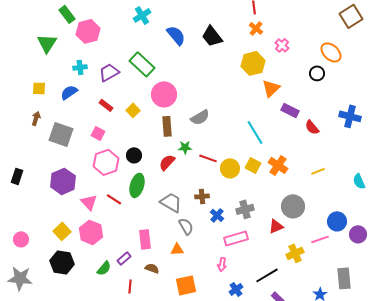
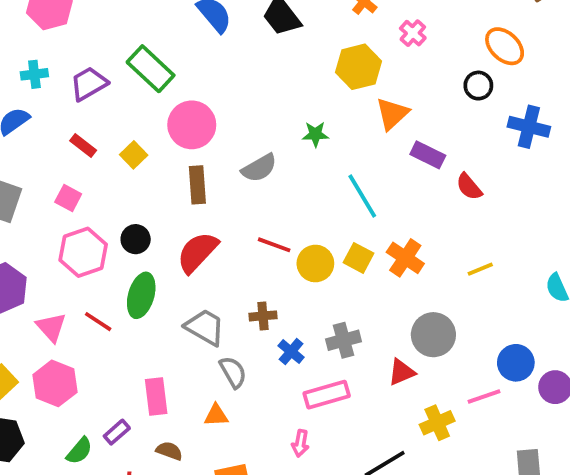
blue cross: (350, 116) -> (529, 127), moved
green star: (185, 147) -> (315, 134), moved
red semicircle: (167, 162) -> (197, 252), size x1.4

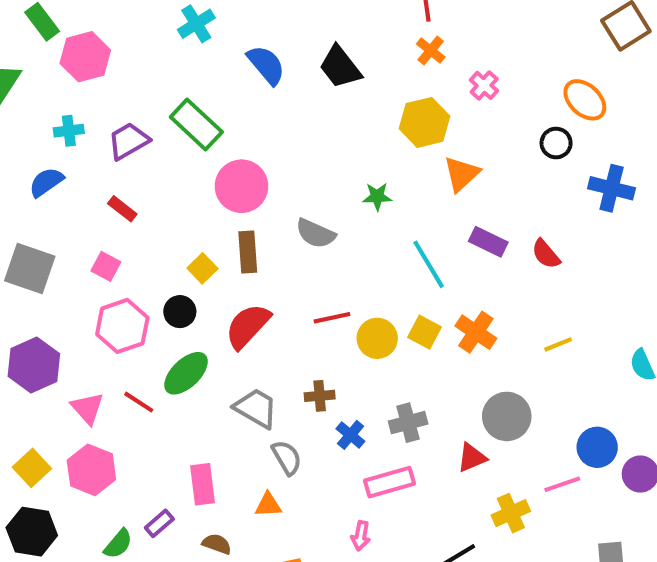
yellow square: (134, 155) -> (202, 268), moved
purple rectangle: (428, 155) -> (488, 242), moved
gray semicircle: (259, 168) -> (316, 233), turned 54
red line: (274, 245) -> (332, 318), turned -32
green ellipse: (141, 295) -> (186, 373), turned 30

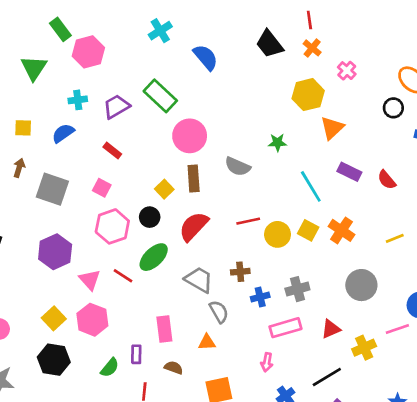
black trapezoid: (340, 67) -> (270, 44), moved
blue cross: (350, 435) -> (260, 297), turned 36
red triangle: (472, 458) -> (331, 329), moved
purple rectangle: (159, 523) -> (136, 354), turned -48

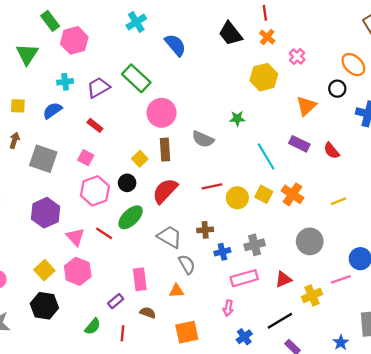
orange triangle: (332, 128) -> (306, 106), moved
purple rectangle: (136, 354) -> (116, 301), turned 49
green semicircle: (110, 368) -> (93, 326), moved

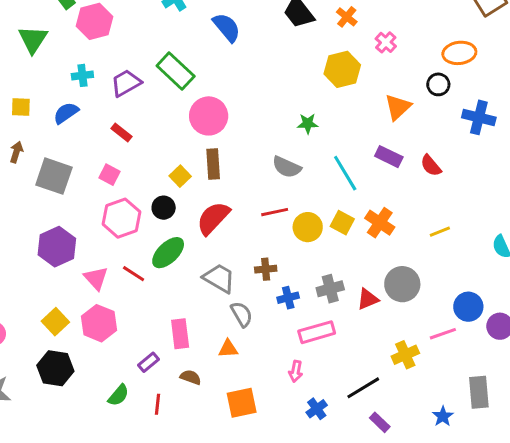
orange ellipse: (353, 65) -> (459, 53), turned -50
gray semicircle: (203, 139) -> (287, 167), moved
red triangle: (283, 279) -> (368, 299), moved

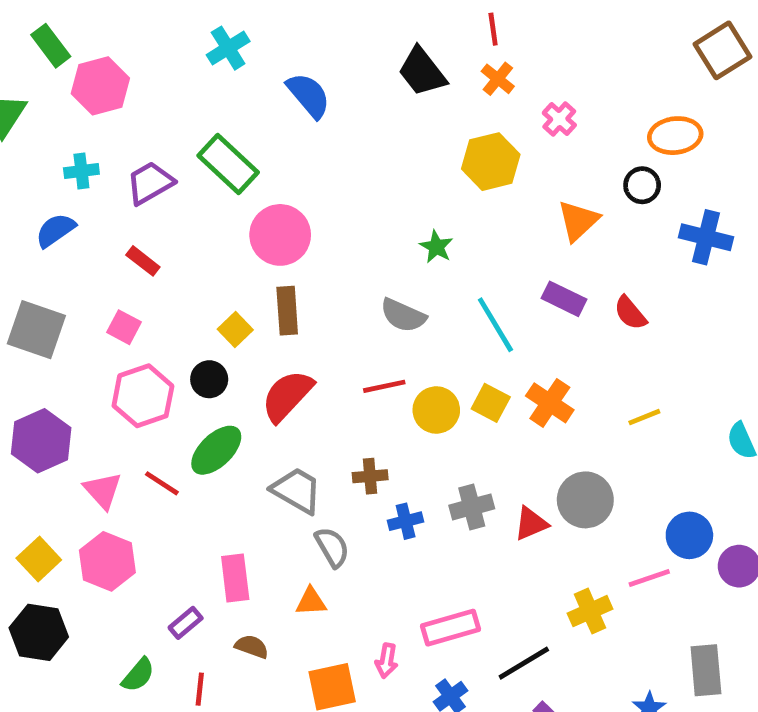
green star: (308, 123) -> (436, 247), turned 30
pink rectangle: (317, 332) -> (450, 628), moved
pink arrow: (296, 371) -> (387, 661), moved

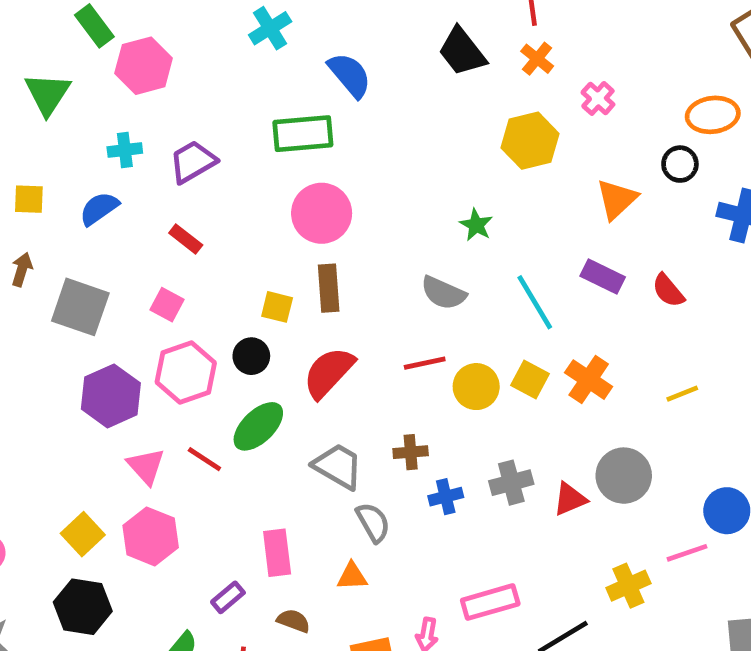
green rectangle: (228, 164) -> (303, 134), moved, turned -48
yellow square: (235, 330) -> (277, 307), turned -32
purple hexagon: (41, 441) -> (111, 396), moved

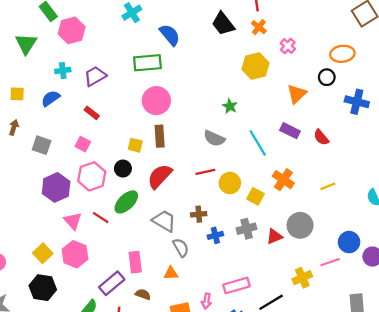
gray square: (80, 307) -> (42, 145), size x0.7
yellow square: (530, 380) -> (255, 196), moved
purple rectangle: (228, 597) -> (112, 283), size x1.6

